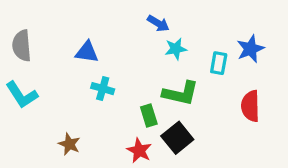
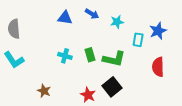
blue arrow: (158, 23) -> (92, 14), moved
cyan star: (176, 49) -> (117, 22), moved
blue triangle: (87, 52) -> (65, 18), moved
green rectangle: (149, 116) -> (90, 55), moved

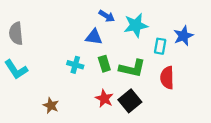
blue triangle: (65, 18) -> (94, 37), moved
cyan star: (117, 22) -> (136, 25), size x1.5
red semicircle: (158, 67) -> (167, 78), moved
red star: (88, 95) -> (104, 99), moved

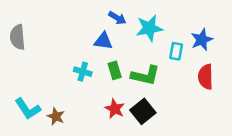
cyan L-shape: (16, 69) -> (28, 109), moved
red semicircle: (167, 78) -> (206, 77), moved

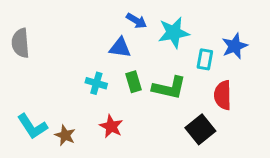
red semicircle: (206, 77) -> (223, 95), moved
red star: (115, 109) -> (111, 126), moved
black square: (143, 111) -> (200, 129), moved

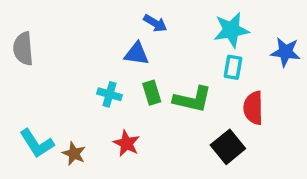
cyan star: (174, 33) -> (231, 30), moved
blue star: (235, 46) -> (285, 52), moved, turned 30

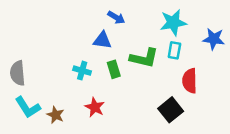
gray semicircle: (23, 49) -> (18, 73), moved
green L-shape: (192, 99) -> (144, 58), moved

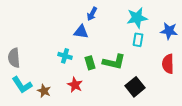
blue arrow: (116, 17) -> (92, 14), turned 88
green L-shape: (144, 58) -> (114, 62), moved
green rectangle: (114, 69) -> (90, 63), moved
red semicircle: (190, 81) -> (168, 64), moved

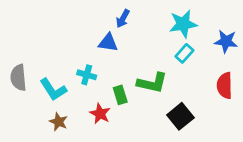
cyan rectangle: (138, 40) -> (184, 53), turned 32
green rectangle: (90, 63) -> (120, 95), moved
cyan L-shape: (22, 85) -> (53, 90), moved

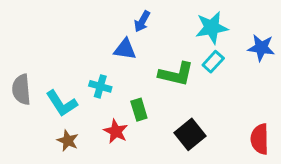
green L-shape: (152, 83) -> (176, 74), moved
red semicircle: (225, 86) -> (260, 139), moved
black square: (180, 116) -> (190, 134), moved

